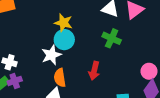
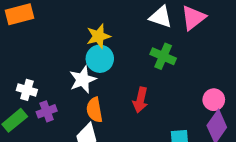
yellow star: (63, 23) -> (98, 36), turned -30
purple cross: (15, 81) -> (47, 111), moved

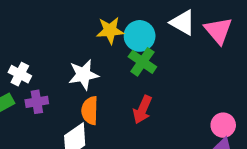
pink triangle: (193, 18) -> (218, 31), turned -44
green cross: (163, 56) -> (142, 62), moved
cyan circle: (100, 59) -> (140, 36), moved

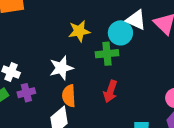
cyan circle: (140, 36) -> (120, 33), moved
green cross: (142, 62) -> (107, 54), turned -35

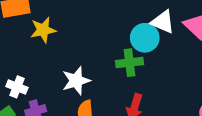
yellow star: (79, 31) -> (43, 30), moved

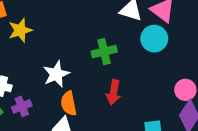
cyan circle: (145, 38) -> (154, 39), moved

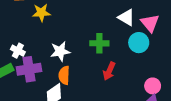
red arrow: (113, 92) -> (109, 71), moved
purple cross: (22, 106) -> (29, 69), size x1.6

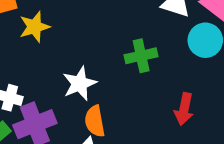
red arrow: (109, 71) -> (184, 109), moved

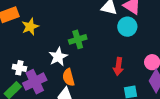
green cross: (141, 56) -> (78, 39), moved

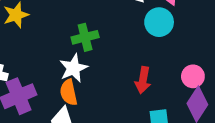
white star: (58, 57) -> (73, 68), moved

